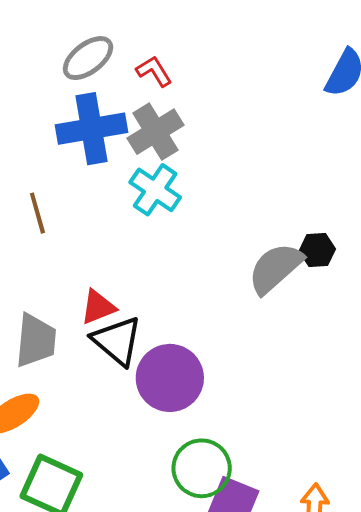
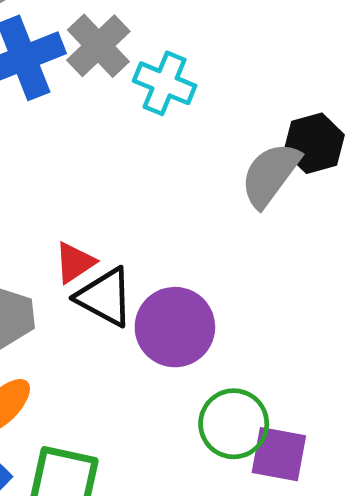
cyan cross: (155, 190) -> (165, 83), moved
black hexagon: (317, 250) -> (314, 143), size x1.4

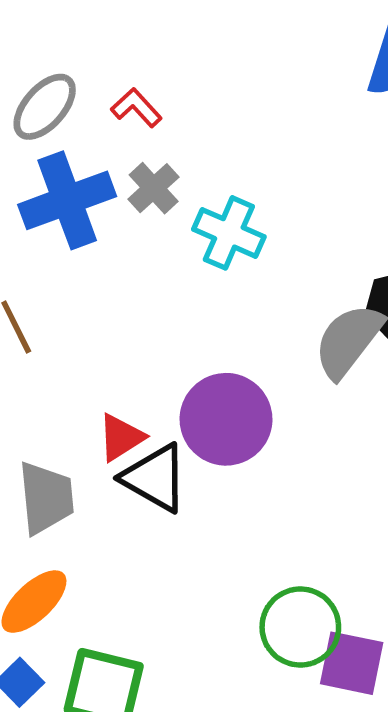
gray cross: (98, 46) -> (154, 188), size x0.7
purple circle: (175, 327) -> (226, 419), moved

